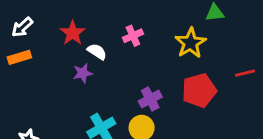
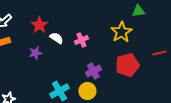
pink cross: (133, 36) -> (81, 40), moved
purple star: (83, 73) -> (35, 53), moved

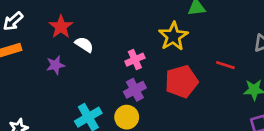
pink cross: (81, 40) -> (135, 60), moved
red line: (159, 53) -> (225, 65), turned 32

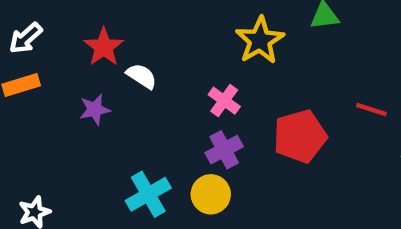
yellow star: (173, 36) -> (260, 40), moved
pink cross: (135, 60) -> (224, 101), turned -30

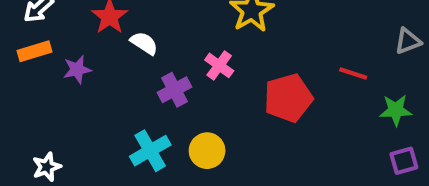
purple star: (95, 110) -> (77, 69), moved
purple cross: (224, 150) -> (175, 90), moved

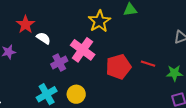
pink cross: (219, 65) -> (83, 50), size x1.6
red line: (353, 74) -> (148, 64), moved

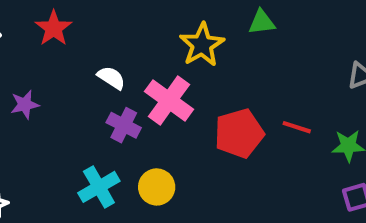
red star: (25, 24) -> (54, 28), moved
white semicircle: (43, 38) -> (111, 78), moved
purple cross: (59, 63) -> (124, 125), turned -35

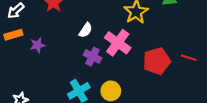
white semicircle: (111, 78) -> (86, 30), turned 91

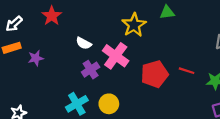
white semicircle: (86, 30) -> (84, 43), turned 84
purple cross: (92, 57) -> (91, 70), turned 30

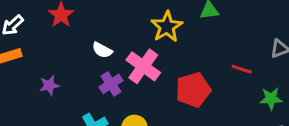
purple star: (36, 58) -> (49, 85), moved
red line: (187, 71) -> (242, 69), moved

